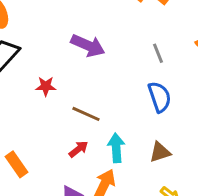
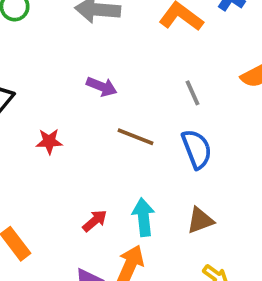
purple arrow: (88, 46) -> (102, 87), size x0.7
brown line: (86, 114) -> (136, 137), moved

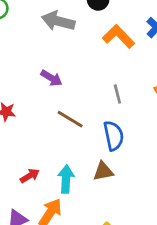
brown triangle: (200, 220) -> (103, 171), moved

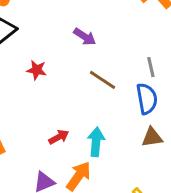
gray line: (117, 94) -> (151, 67), moved
brown triangle: (103, 171) -> (152, 137), moved

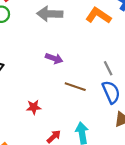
red star: (37, 70) -> (34, 107), moved

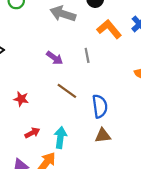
gray line: (108, 68) -> (87, 55), moved

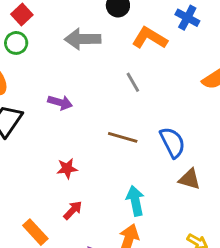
purple arrow: (55, 58) -> (60, 102), moved
red arrow: (32, 133) -> (73, 210), moved
brown triangle: (103, 136) -> (190, 179), turned 42

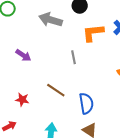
orange L-shape: (150, 38) -> (93, 33), turned -55
red star: (67, 168) -> (22, 100), moved

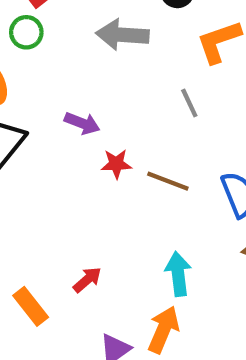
red star: (22, 100) -> (116, 164), moved

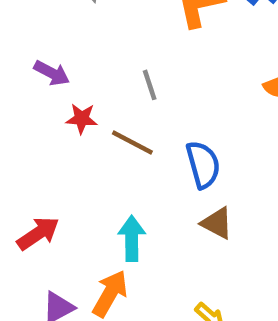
gray line: (189, 103) -> (150, 85), moved
red arrow: (87, 280) -> (38, 233), size x1.4

